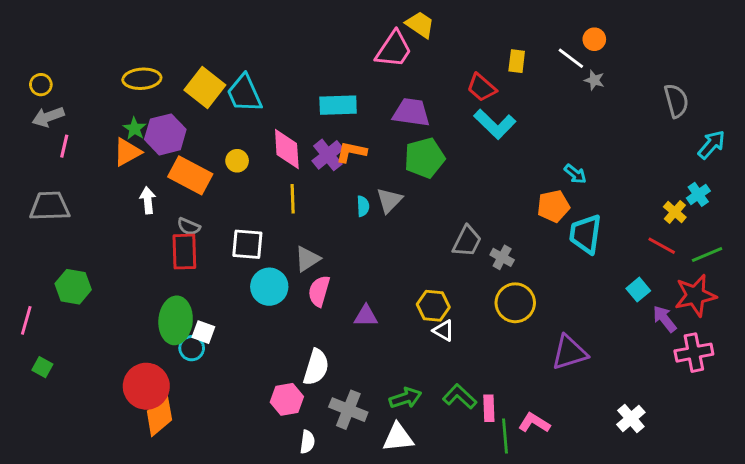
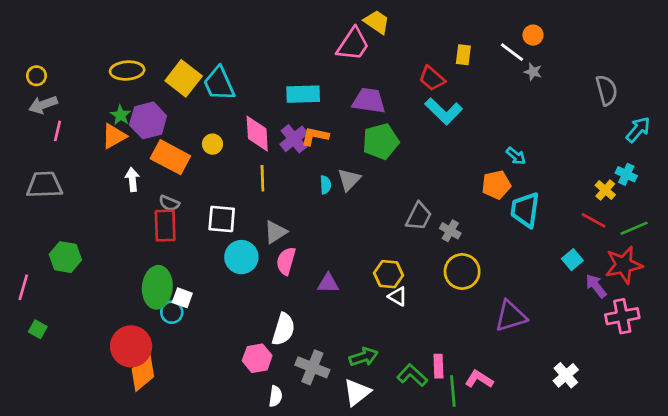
cyan cross: (698, 194) -> (626, 174), turned -30
green L-shape: (460, 396) -> (412, 375), moved
white triangle: (398, 437) -> (357, 392), turned -32

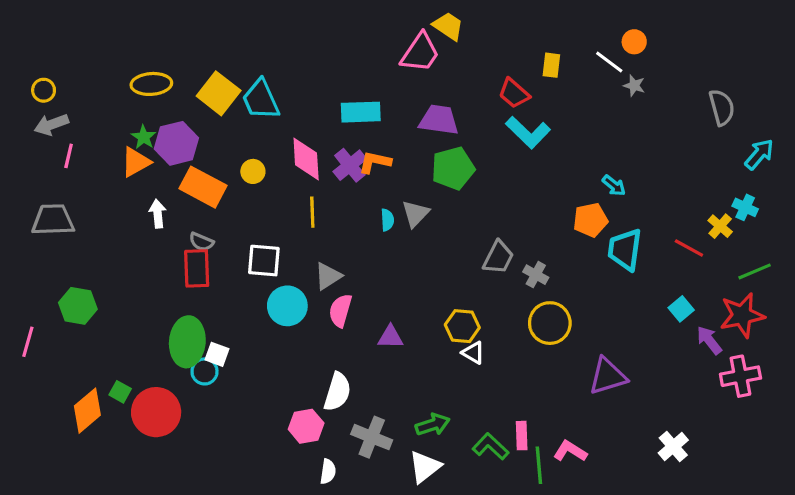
red line: (593, 220) -> (689, 248), moved
green square: (38, 329) -> (120, 392), moved
orange diamond: (143, 373) -> (87, 411), moved

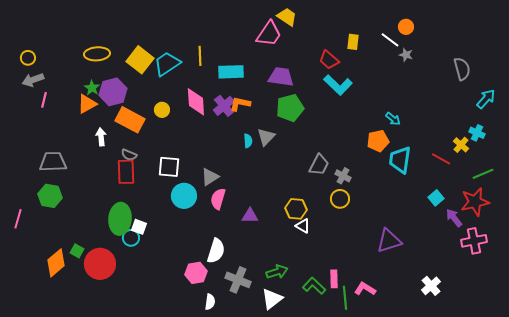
cyan trapezoid: (261, 100) -> (167, 64), turned 80
yellow line: (312, 212) -> (200, 56), moved
gray trapezoid: (53, 220) -> (53, 162), moved
yellow circle: (550, 323) -> (340, 199), moved, size x0.7

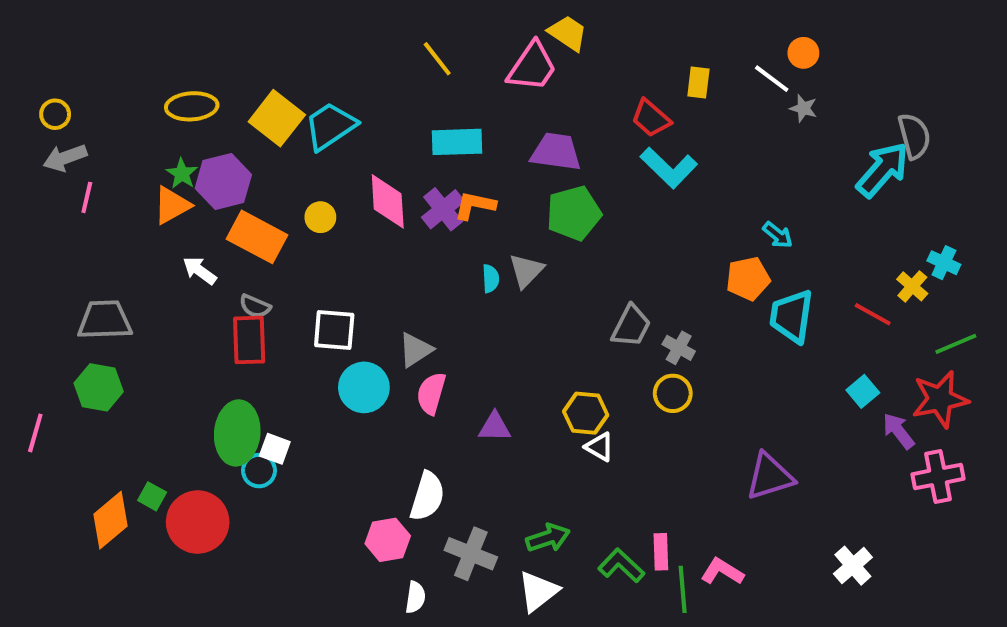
yellow line: (200, 56) -> (437, 59), moved, turned -36
cyan arrow: (486, 99) -> (883, 170), moved, size x1.4
white arrow: (101, 137) -> (200, 271), turned -48

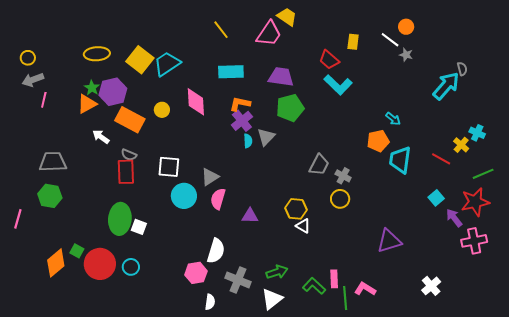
gray semicircle: (914, 136) -> (462, 69), size x0.6
purple cross: (443, 209) -> (242, 121), moved
cyan circle: (259, 471) -> (131, 267), moved

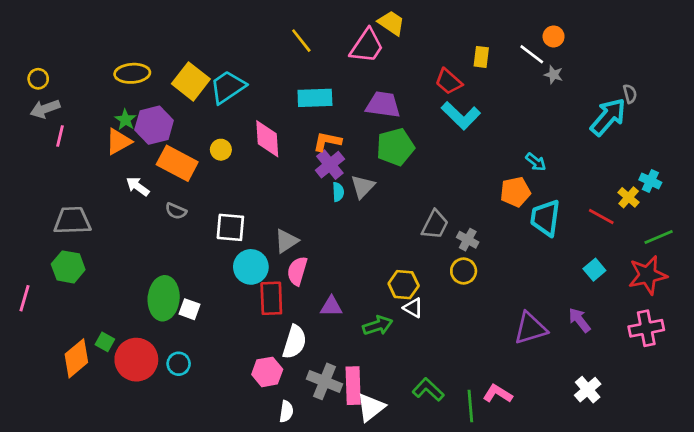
red rectangle: (126, 172) -> (271, 298), moved
purple triangle: (250, 216) -> (331, 306), moved
purple arrow: (454, 218) -> (579, 320), moved
green arrow: (277, 272) -> (378, 326), moved
pink rectangle: (334, 279) -> (353, 386), moved, size x1.5

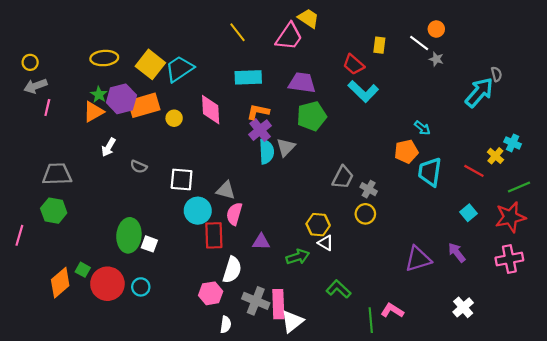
orange rectangle: (177, 163) -> (144, 105), moved, turned -44
white arrow: (138, 186) -> (109, 147), turned -96
cyan semicircle: (338, 192) -> (267, 152), size x1.6
gray triangle: (286, 241) -> (226, 190), turned 48
green L-shape: (428, 390) -> (339, 289), moved

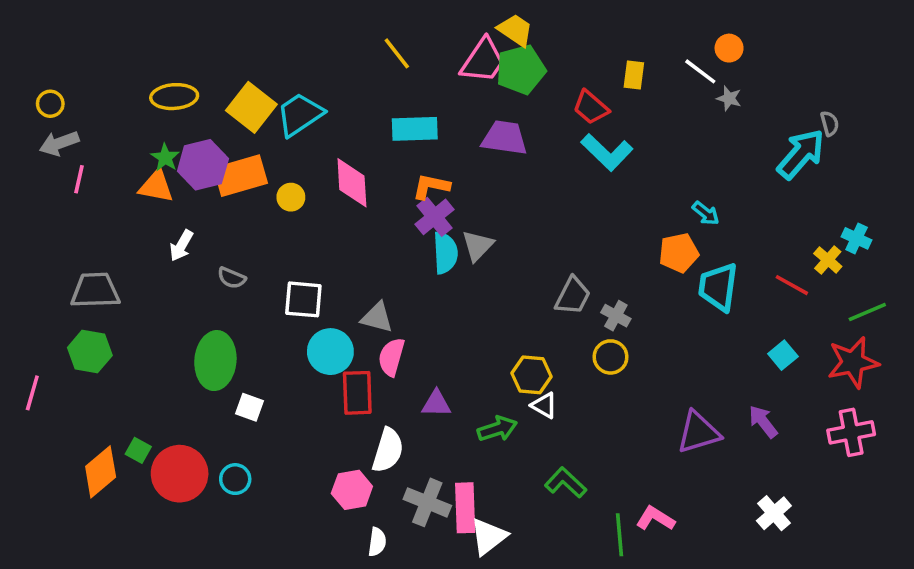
orange triangle: (93, 112) -> (156, 186), turned 40
green pentagon: (312, 116) -> (521, 70), moved
green ellipse: (129, 235) -> (215, 361), moved

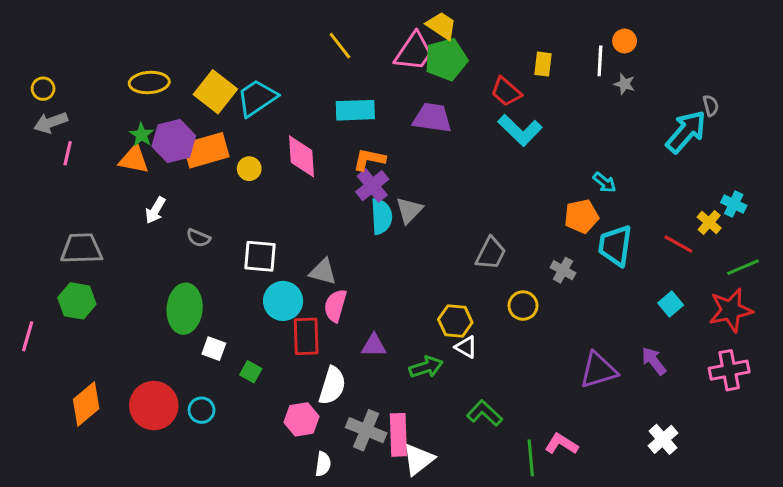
white line: (700, 71) -> (600, 61), turned 56
gray cross: (616, 316) -> (563, 270), moved
green square: (138, 450) -> (251, 372), moved

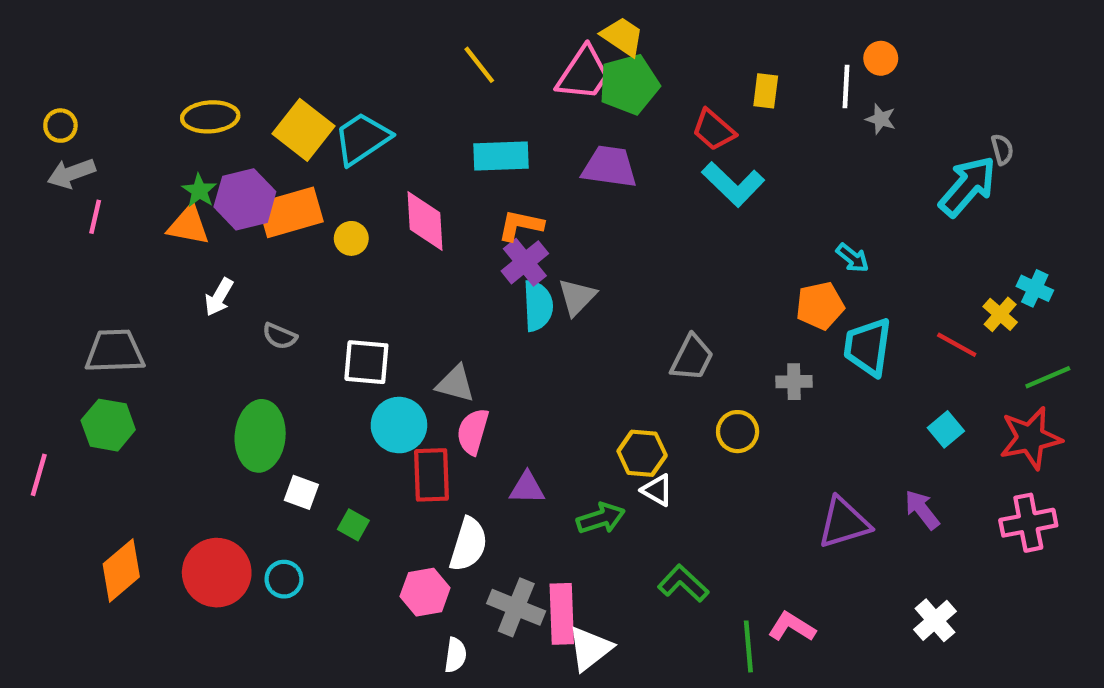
gray cross: (563, 270) -> (794, 382), turned -30

